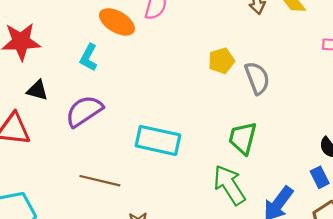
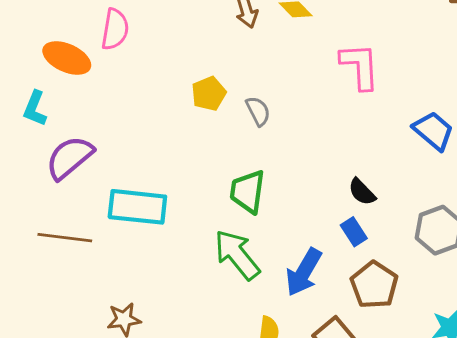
gray semicircle: (257, 78) -> (258, 111), size x0.7
purple semicircle: (84, 111) -> (70, 158), moved
brown line: (100, 181) -> (65, 238), moved

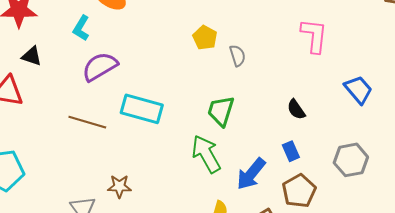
yellow pentagon: (209, 94) -> (205, 38), turned -30
black semicircle: (362, 192) -> (296, 109), moved

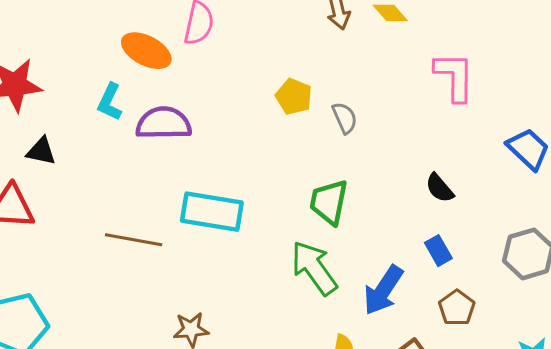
purple semicircle: (100, 67) -> (164, 123), moved, turned 36
brown pentagon: (299, 191) -> (457, 308), size x0.7

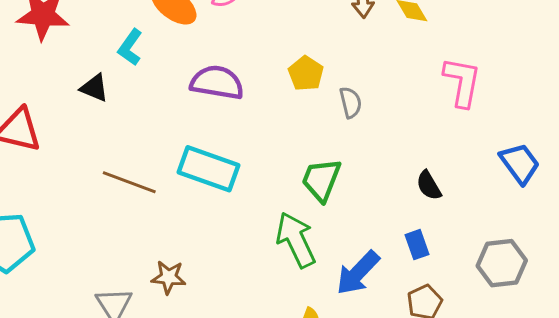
purple semicircle: (164, 123) -> (217, 82), moved
black triangle: (41, 151) -> (94, 88), moved

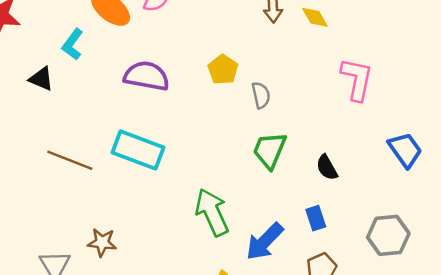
green trapezoid: (321, 180) -> (270, 150), moved

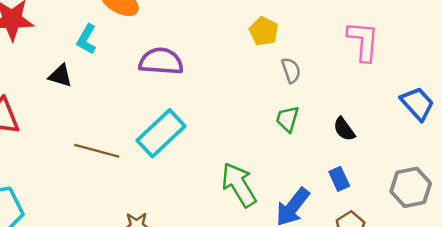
yellow pentagon: (223, 70) -> (264, 31), moved
gray semicircle: (261, 95) -> (291, 70), moved
cyan rectangle: (138, 150) -> (161, 133), turned -57
green trapezoid: (270, 150) -> (287, 119), size x0.7

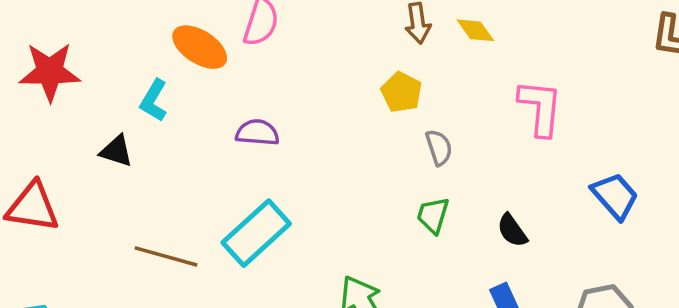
purple semicircle: (161, 61) -> (257, 133), size x0.7

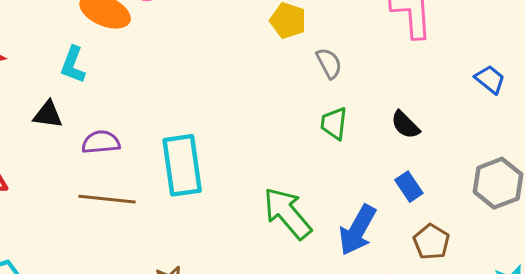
purple semicircle: (257, 133) -> (101, 142), moved
blue trapezoid: (615, 196) -> (490, 79), size x0.7
cyan rectangle: (256, 233) -> (182, 165), turned -46

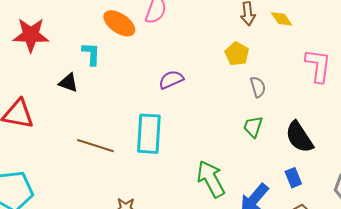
cyan L-shape: (73, 65) -> (91, 54), turned 150
black semicircle: (405, 125) -> (299, 137), size x1.6
purple semicircle: (101, 142) -> (171, 80), moved, turned -30

